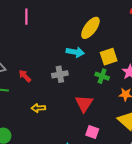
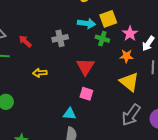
cyan arrow: (75, 52) -> (87, 23), moved
pink square: (92, 132) -> (86, 94), moved

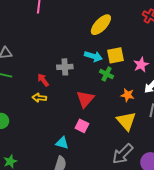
pink star: (130, 34) -> (141, 65), moved
red arrow: (25, 41) -> (43, 80), moved

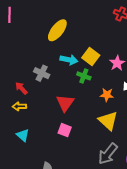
yellow ellipse: (101, 25) -> (57, 30), moved
yellow square: (115, 55) -> (91, 57), turned -36
gray cross: (65, 67) -> (42, 73), turned 35
cyan triangle: (62, 143) -> (23, 135), moved, turned 32

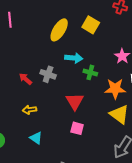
yellow square: (91, 57) -> (91, 25), moved
red arrow: (21, 88) -> (26, 79), moved
orange star: (107, 95) -> (115, 89), size x1.5

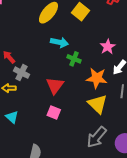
gray cross: (48, 74) -> (21, 73), moved

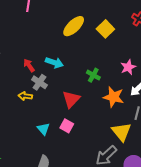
cyan arrow: (59, 42) -> (54, 63), moved
yellow triangle: (98, 104) -> (121, 132), moved
cyan triangle: (12, 117) -> (43, 129), moved

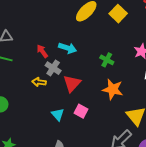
orange star: (113, 97) -> (113, 89), moved
red triangle: (71, 99) -> (72, 83), moved

